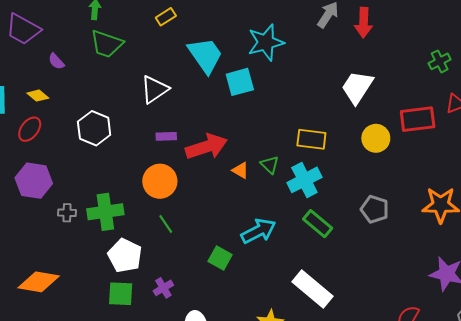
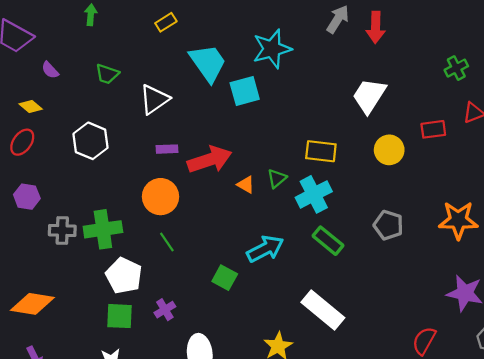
green trapezoid: (107, 44) -> (107, 74), moved, size x0.7
red rectangle: (418, 119) -> (433, 129), size x0.7
green triangle: (270, 165) -> (277, 178), turned 36
purple hexagon: (34, 181) -> (27, 197), size x0.7
gray cross: (67, 213) -> (62, 231), size x1.4

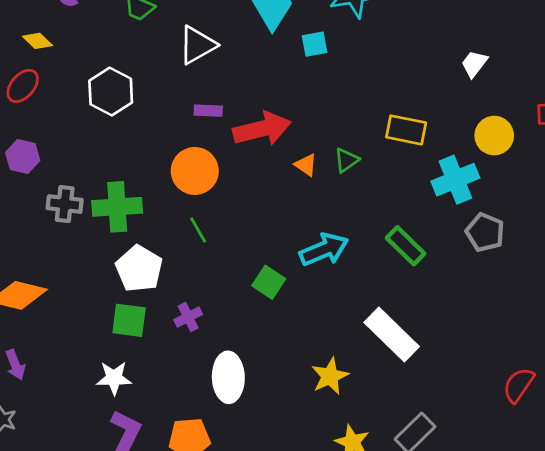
cyan square: (245, 91) -> (315, 44), size x0.7
white trapezoid: (369, 96) -> (474, 64), size x0.6
cyan cross: (314, 194) -> (455, 180), moved

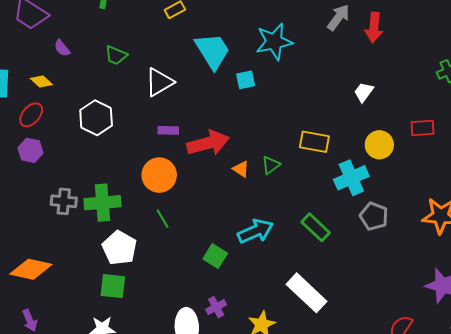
purple hexagon: (23, 157) -> (30, 150), moved
purple cross: (188, 317) -> (216, 307), moved

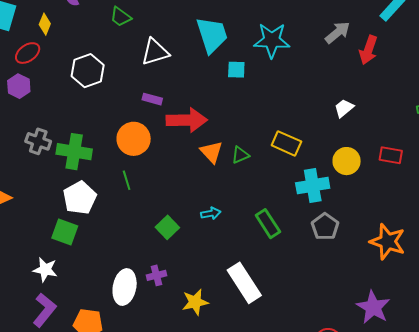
yellow diamond: (41, 82) -> (45, 24), turned 55
orange triangle: (241, 169) -> (211, 152), size x1.4
cyan arrow: (255, 231) -> (211, 213), size x0.6

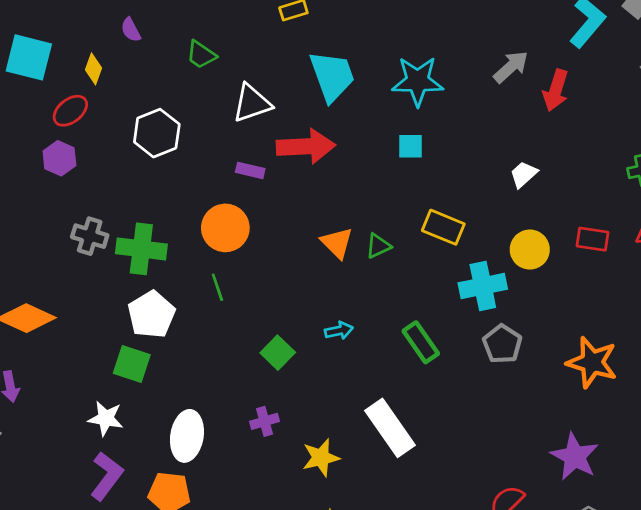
cyan square: (236, 70) -> (411, 146), moved
red arrow: (187, 120) -> (306, 146), moved
white ellipse: (125, 287) -> (187, 436), moved

